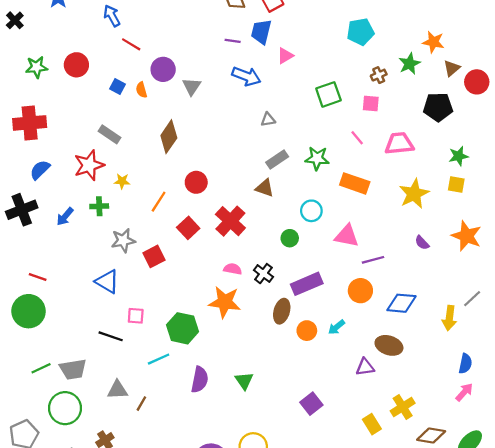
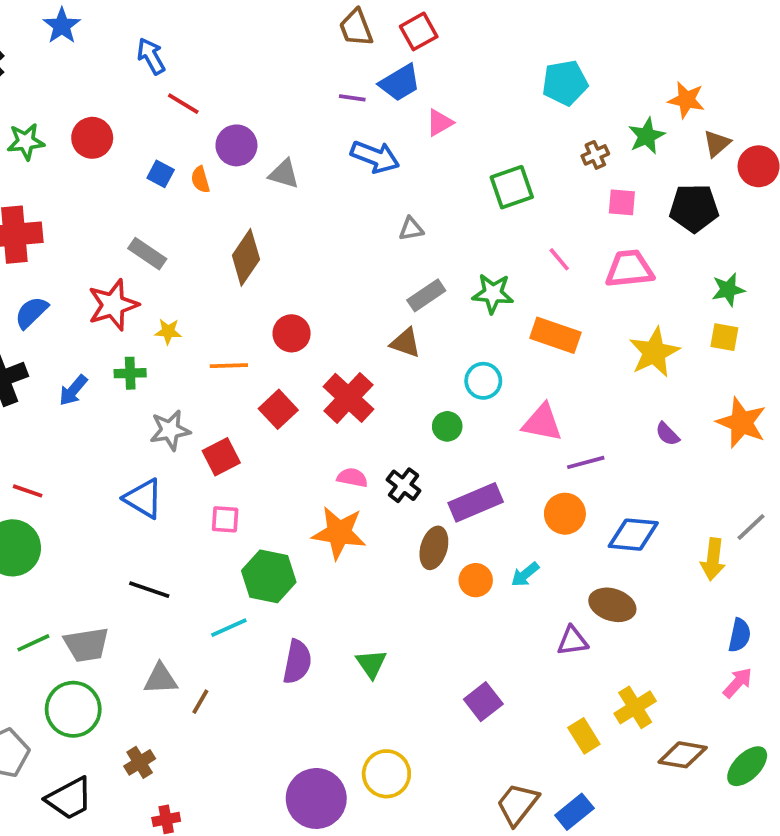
blue trapezoid: (261, 32) -> (400, 83), turned -135
gray triangle: (192, 86) -> (284, 174), turned -48
pink square: (371, 104) -> (622, 202), moved
orange line: (159, 202) -> (229, 366), turned 55
pink square: (136, 316) -> (225, 519), moved

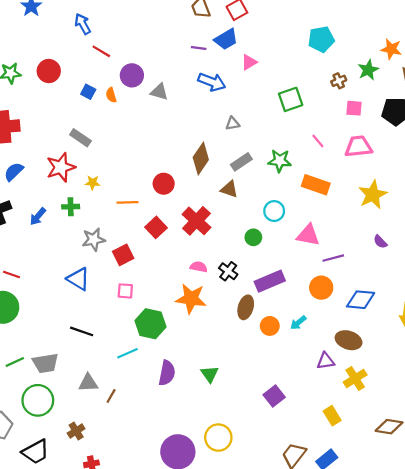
brown diamond: (246, 257) -> (201, 159), moved
yellow cross: (635, 707) -> (355, 378), moved

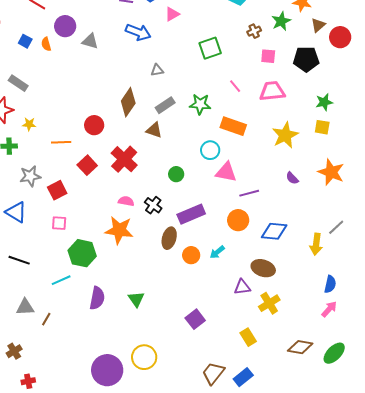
cyan circle: (274, 211) -> (210, 150), moved

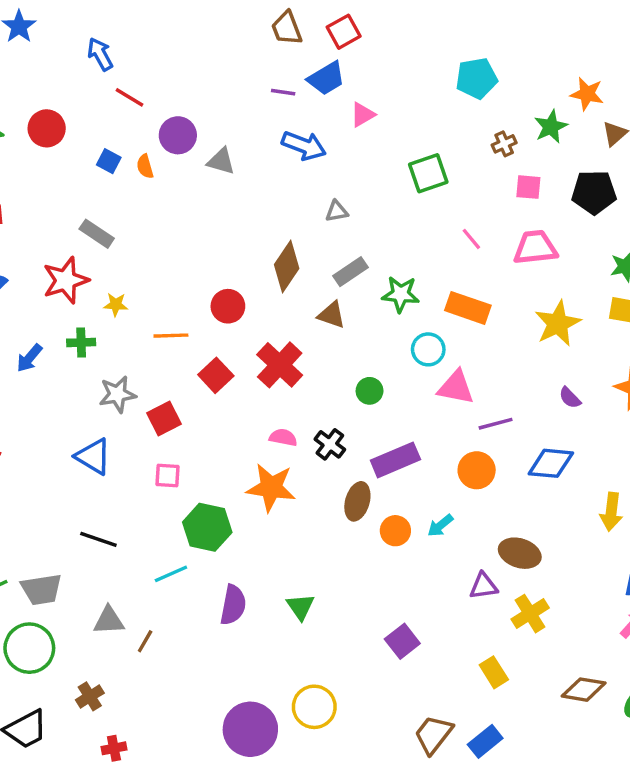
green star: (200, 104) -> (401, 294), moved
blue diamond: (274, 231) -> (551, 463), moved

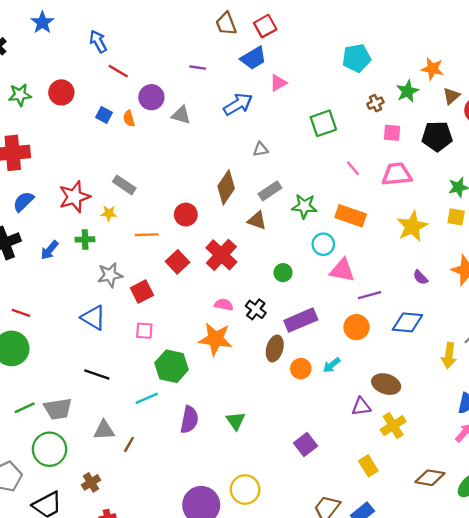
purple line: (283, 92) -> (198, 68), moved
blue arrow: (304, 146) -> (238, 104), turned -52
gray rectangle: (97, 234) -> (124, 185), moved

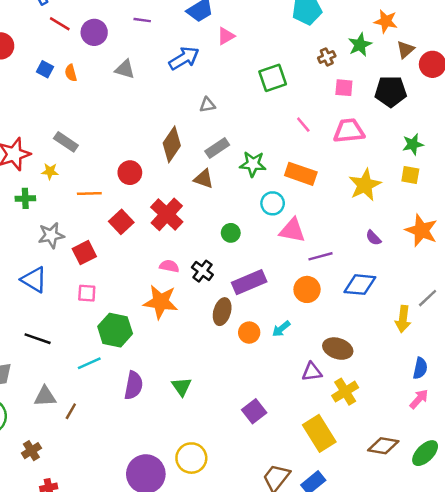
purple circle: (151, 97) -> (94, 32), moved
yellow rectangle: (368, 466) -> (319, 433), size x1.6

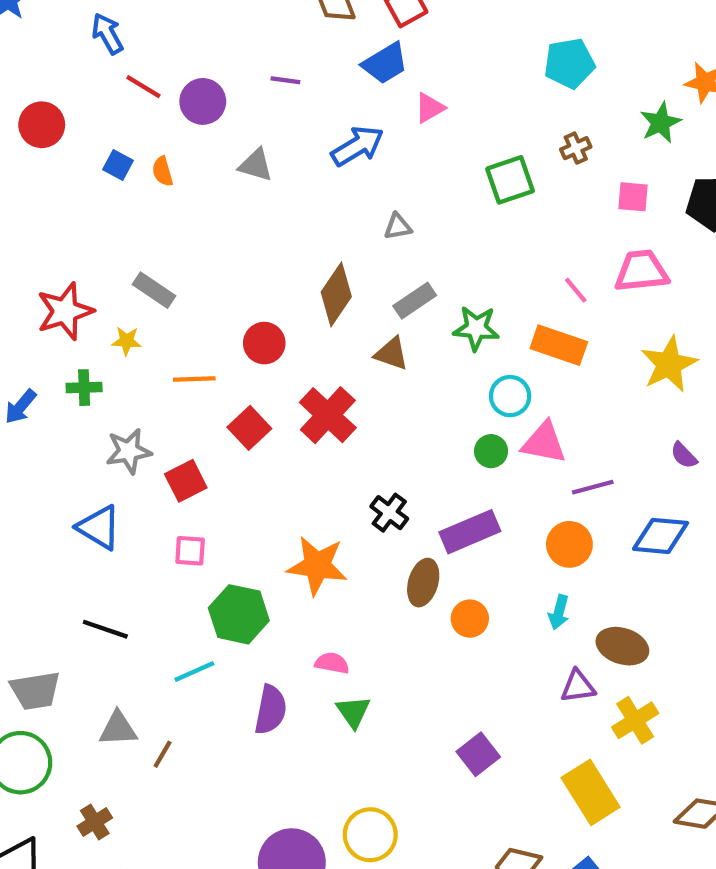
brown cross: (327, 57) -> (576, 148), moved
pink line: (303, 125) -> (576, 290), moved
green circle: (231, 233) -> (491, 451), moved
pink semicircle: (169, 266) -> (332, 663), moved
cyan arrow: (281, 329) -> (559, 612), moved, turned -36

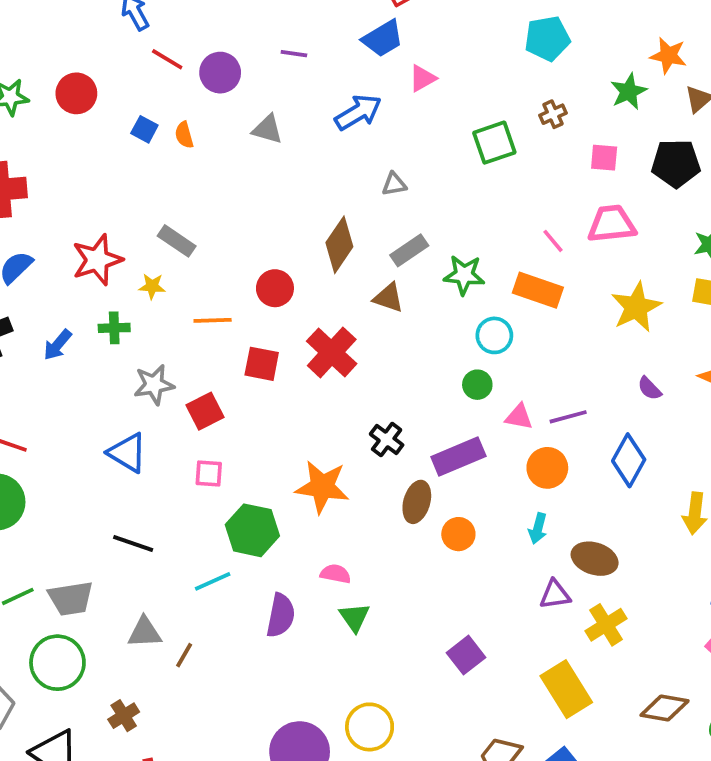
red square: (249, 428) -> (262, 364), turned -36
pink triangle: (544, 443) -> (519, 417), moved, size x0.7
blue diamond: (661, 536) -> (629, 460), turned -66

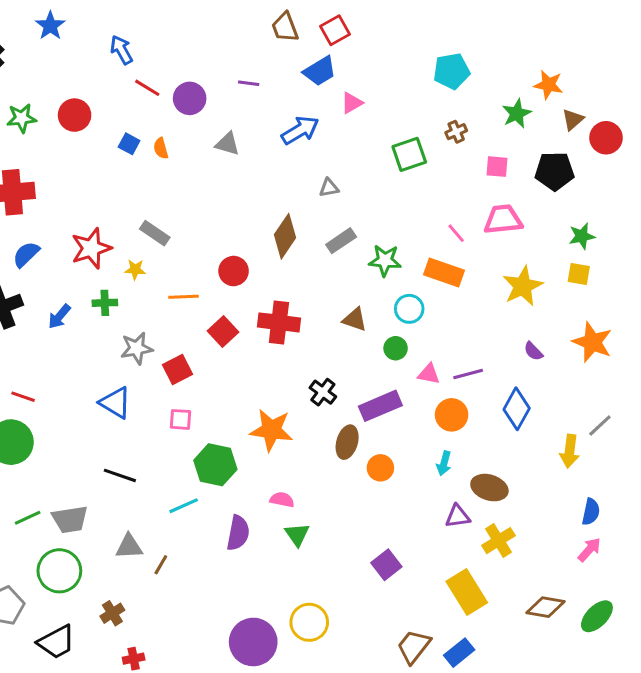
brown triangle: (388, 298) -> (355, 319), moved
red cross: (332, 352) -> (279, 322), turned -36
red square: (262, 364) -> (223, 332), turned 36

